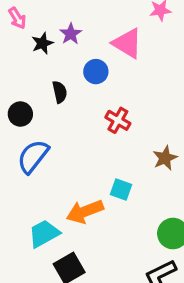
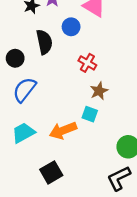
black semicircle: (60, 92) -> (44, 42), size x1.5
brown star: (165, 158) -> (99, 91), moved
cyan trapezoid: (44, 234) -> (23, 133), moved

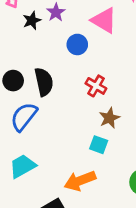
black semicircle: (44, 42) -> (44, 82), moved
orange arrow: (63, 130) -> (80, 181), moved

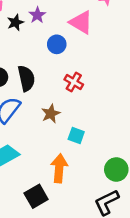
brown star: (109, 118) -> (51, 114), moved
orange arrow: (80, 181) -> (59, 168), turned 116

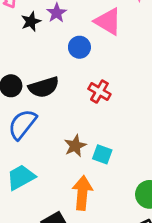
black semicircle: (26, 78) -> (44, 87), turned 85
brown star: (51, 114) -> (75, 146), moved

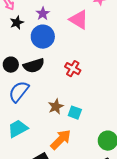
black star: (31, 21) -> (17, 23), moved
blue circle: (79, 47) -> (43, 37), moved, size x1.5
orange arrow: (82, 193) -> (61, 140), turned 40

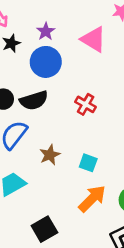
brown star: (56, 107) -> (50, 155), moved
orange arrow: (61, 140) -> (92, 199), moved

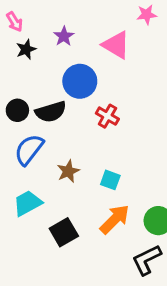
blue circle: (46, 62) -> (80, 81), moved
black square: (44, 229) -> (64, 232), moved

